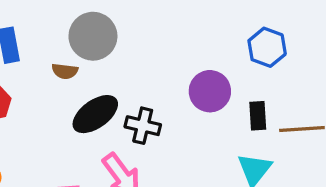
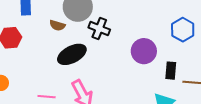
black cross: (143, 126) -> (99, 29), moved

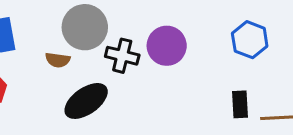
purple circle: (144, 51) -> (167, 46), moved

